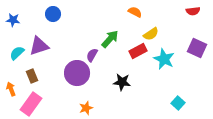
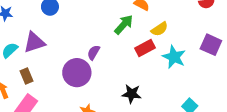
green arrow: (110, 39) -> (124, 25), moved
black star: (122, 82) -> (132, 94), moved

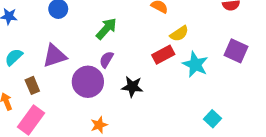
green arrow: (124, 25) -> (106, 29), moved
purple triangle: (34, 42) -> (55, 56), moved
black star: (132, 94) -> (132, 87), moved

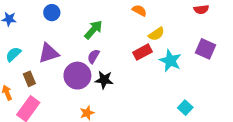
black star: (132, 87) -> (104, 80), moved

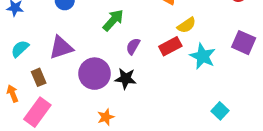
purple semicircle: (93, 56) -> (133, 46), moved

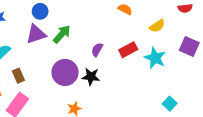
green arrow: (113, 20) -> (62, 34), moved
yellow semicircle: (186, 25) -> (157, 26), moved
purple triangle: (61, 48) -> (36, 34), moved

